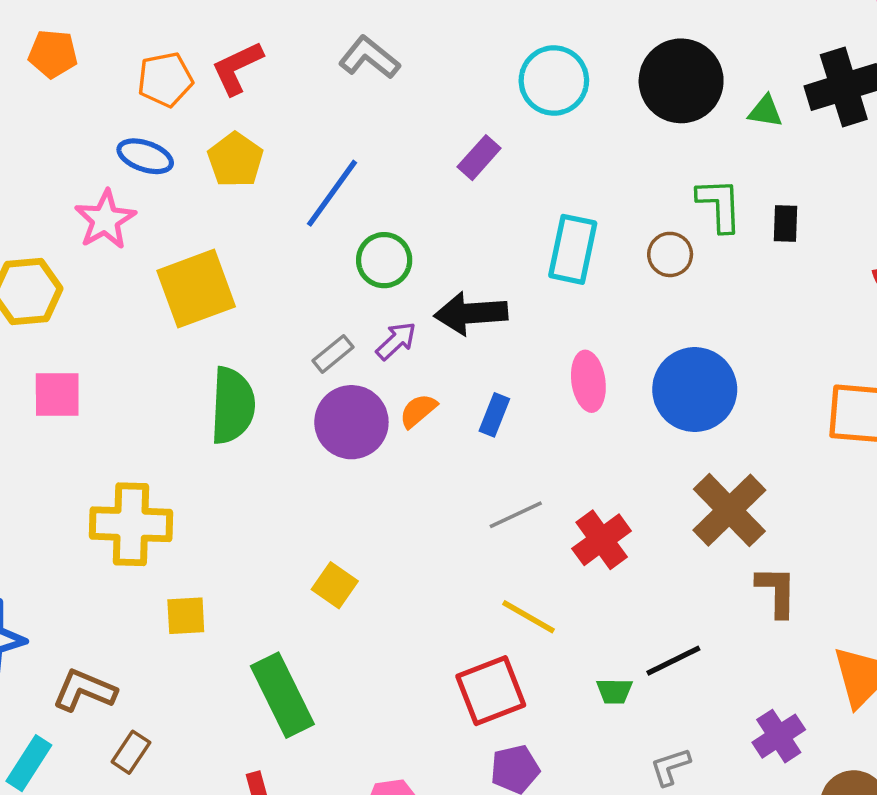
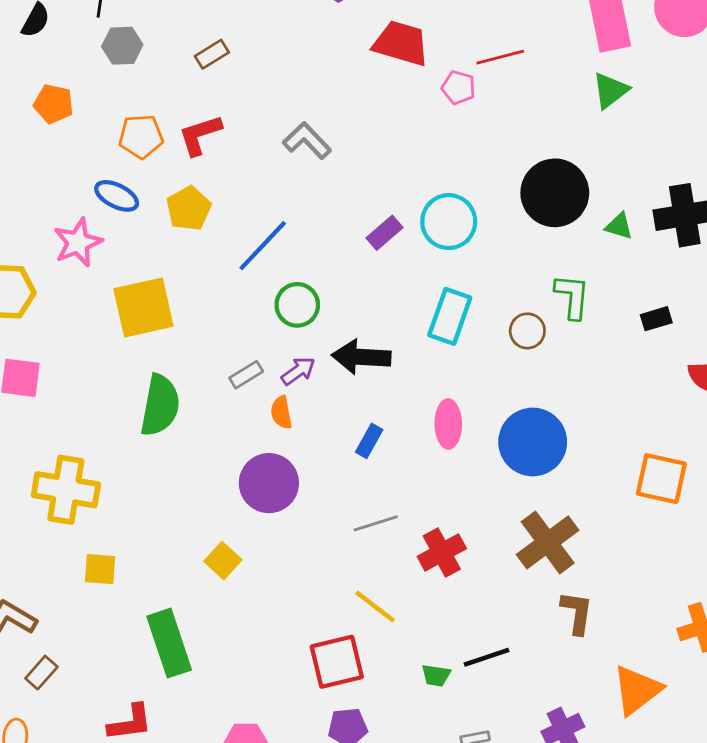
cyan circle: (554, 80) -> (449, 222), moved
black rectangle: (785, 224) -> (656, 319), moved, turned 64
orange semicircle: (418, 411) -> (281, 412), moved, turned -68
purple circle: (351, 422) -> (269, 483), moved

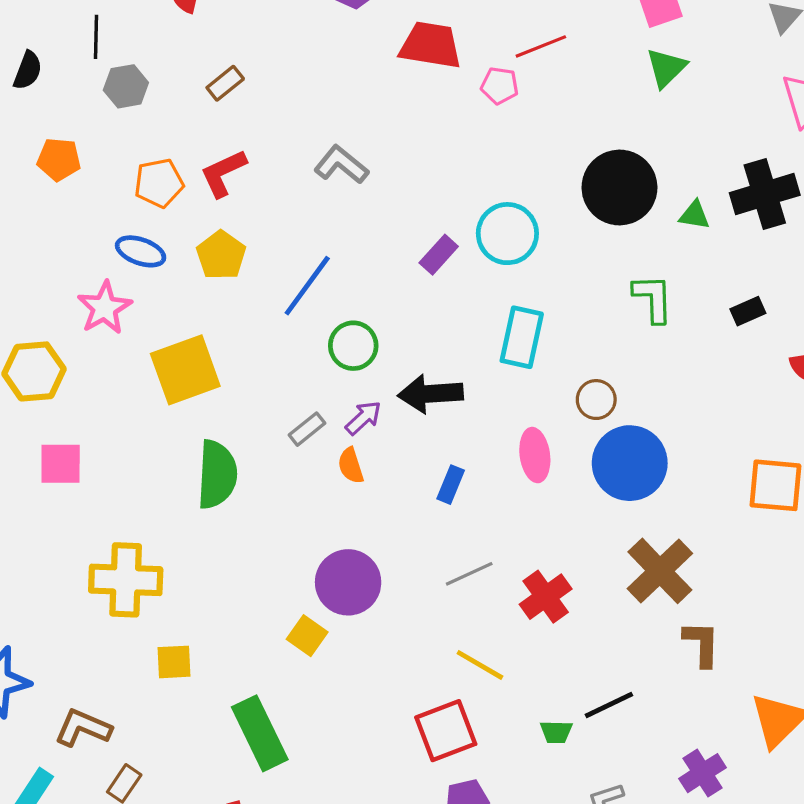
brown circle: (527, 331) -> (596, 400), moved
purple circle: (269, 483) -> (348, 582), moved

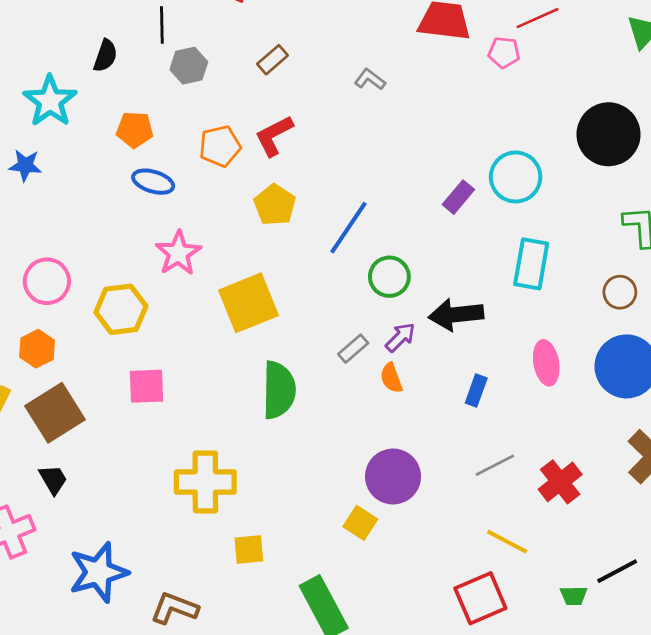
gray L-shape: (341, 165) -> (370, 79), moved, size x0.7
blue ellipse: (141, 251) -> (153, 182), moved
brown circle: (596, 400) -> (620, 292), moved

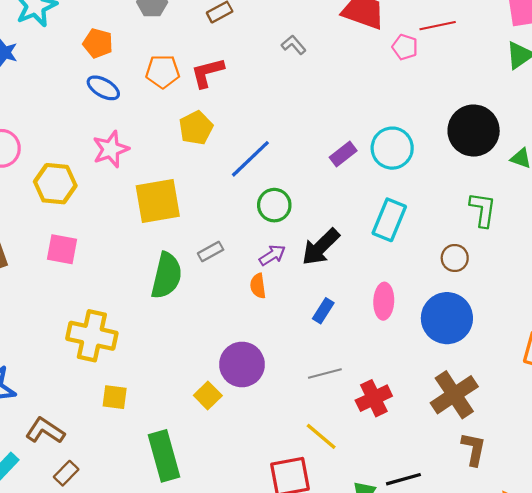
black arrow: (456, 315) -> (321, 247), turned -51
gray rectangle: (353, 349) -> (211, 251), moved

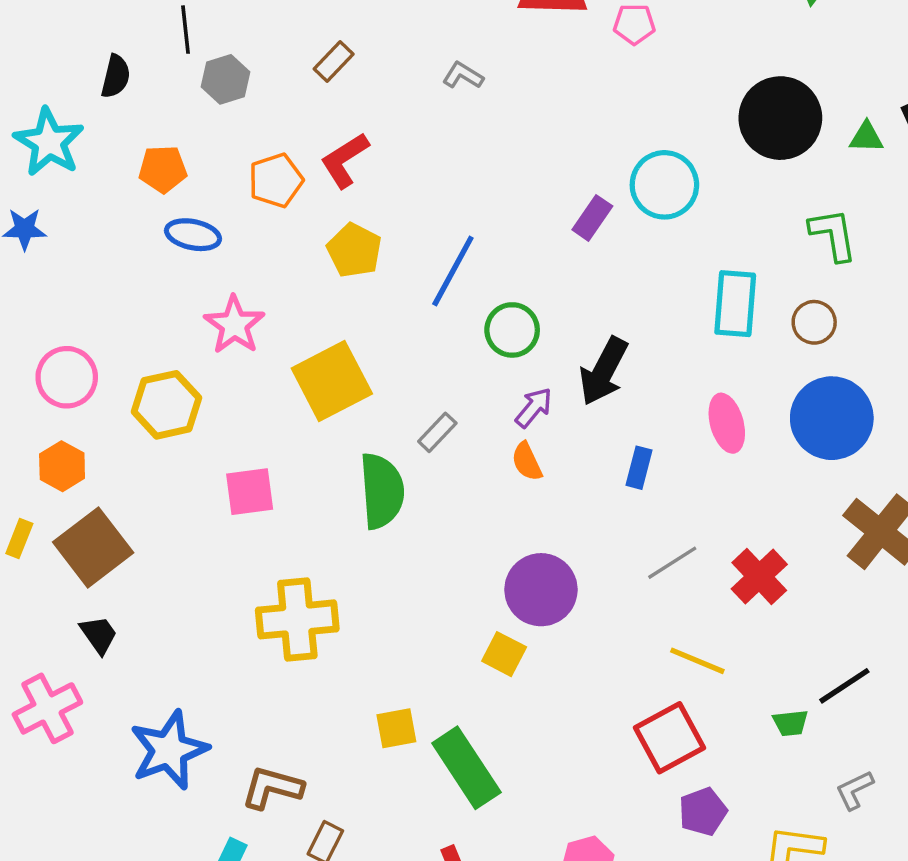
cyan rectangle: (389, 220) -> (735, 304), moved
pink square: (62, 249) -> (250, 492), moved
yellow square: (115, 397) -> (396, 728), moved

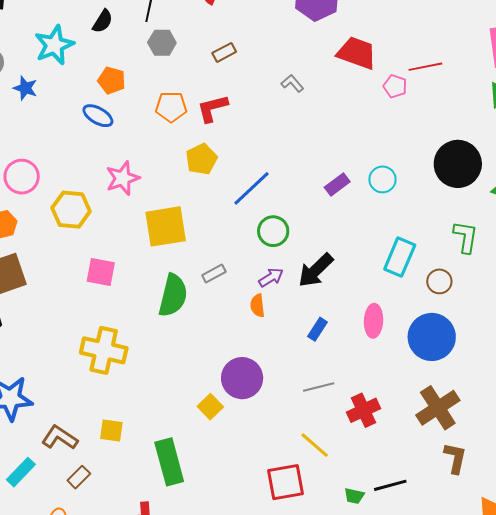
cyan circle: (664, 185) -> (382, 179), size x0.7
blue ellipse: (193, 235) -> (98, 116), moved
yellow square: (396, 728) -> (111, 431), moved

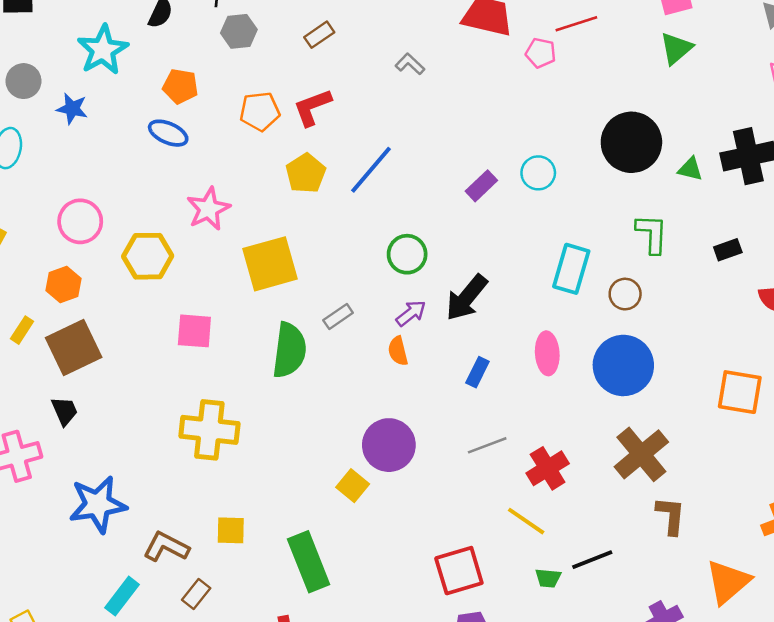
blue line: (252, 188) -> (371, 170), moved
yellow line: (315, 445) -> (526, 521), moved

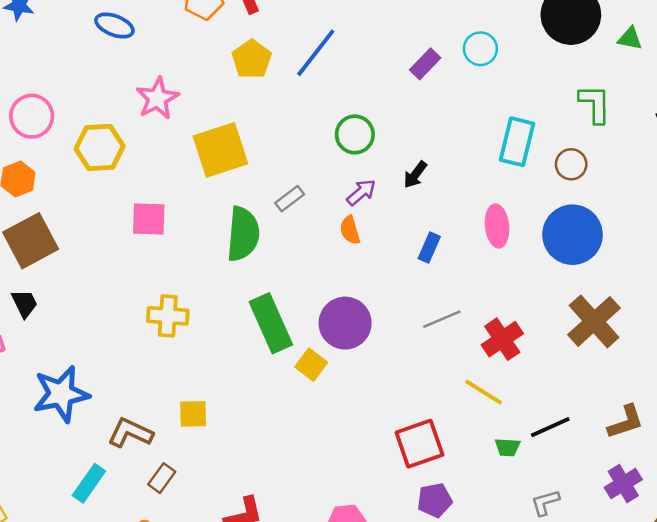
black arrow: (467, 298) -> (415, 175), size x0.6
yellow cross: (209, 430) -> (168, 316), size x0.7
brown L-shape: (671, 516) -> (626, 422), moved, turned 69
green rectangle: (309, 562) -> (271, 323), moved

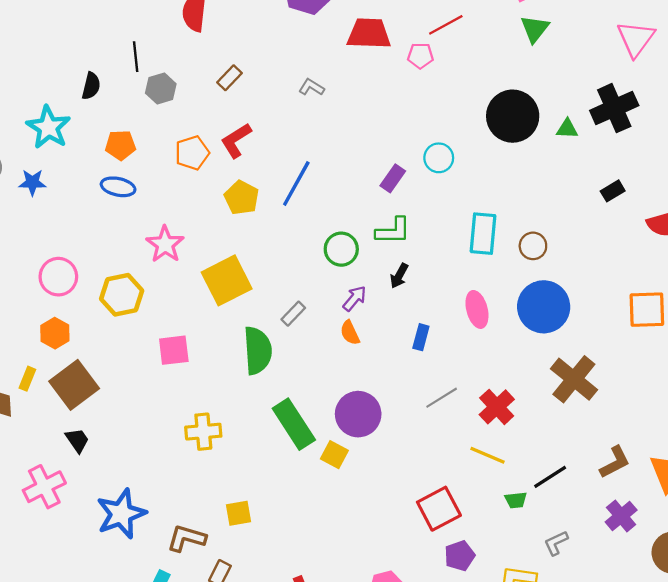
green L-shape: (595, 104) -> (393, 231), moved, turned 99

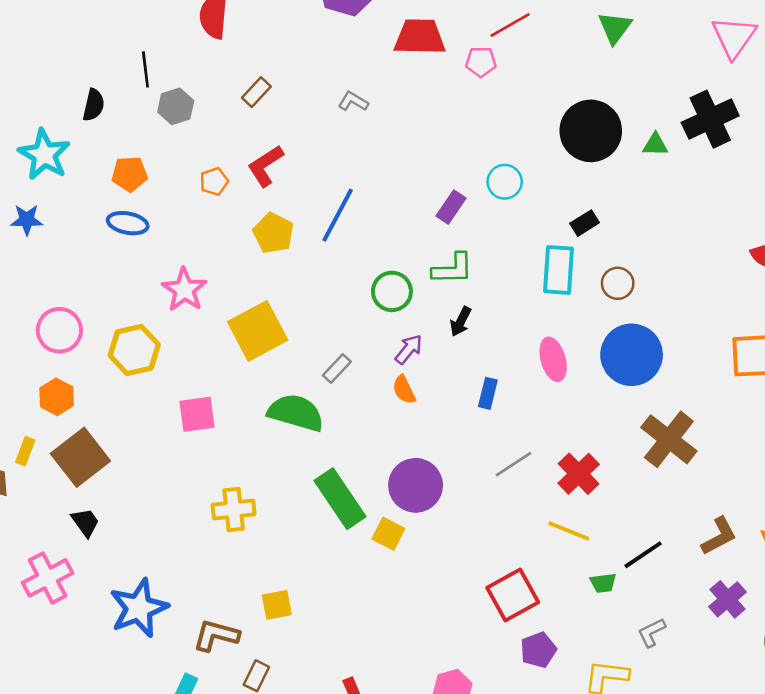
orange pentagon: (192, 153) -> (214, 181), size x0.7
black rectangle: (613, 191) -> (585, 223), moved
green semicircle: (258, 350) -> (296, 413), turned -69

